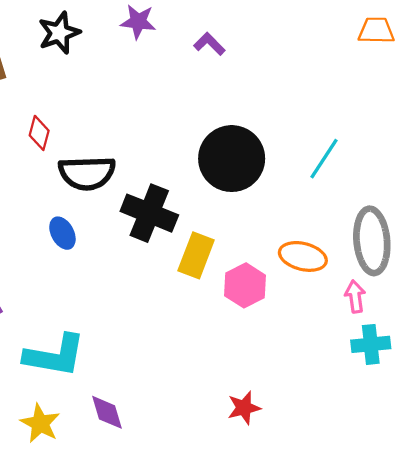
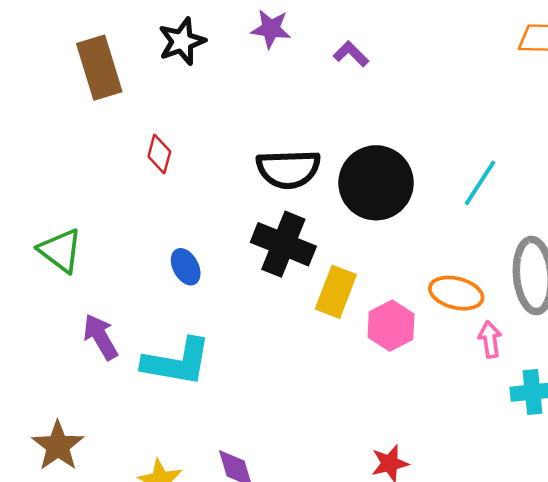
black semicircle: (87, 173) -> (288, 169), moved
pink arrow: (355, 297) -> (490, 339), moved
cyan L-shape: (55, 356) -> (177, 362), moved

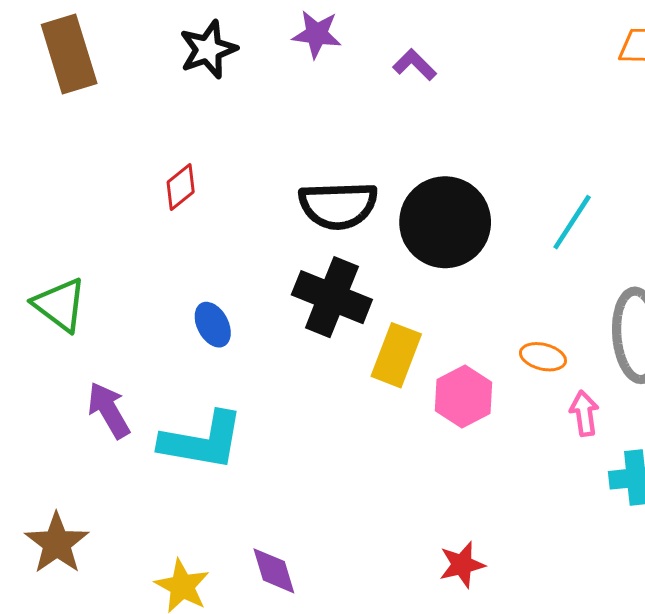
brown rectangle: (99, 68) -> (69, 54), moved
red diamond: (159, 154) -> (181, 187), turned 36
orange ellipse: (456, 293) -> (543, 357), size x0.7

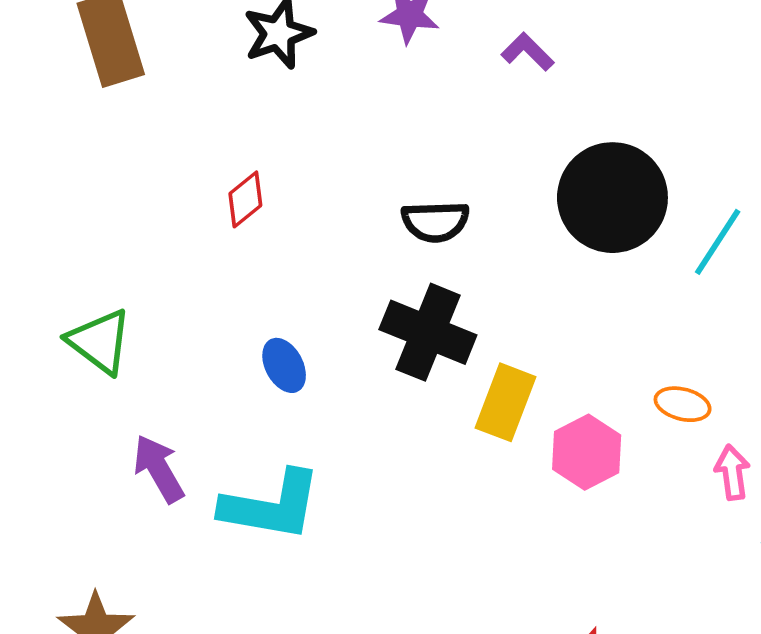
black semicircle: (338, 205) -> (435, 222), size x0.7
black circle: (445, 222) -> (612, 198), moved

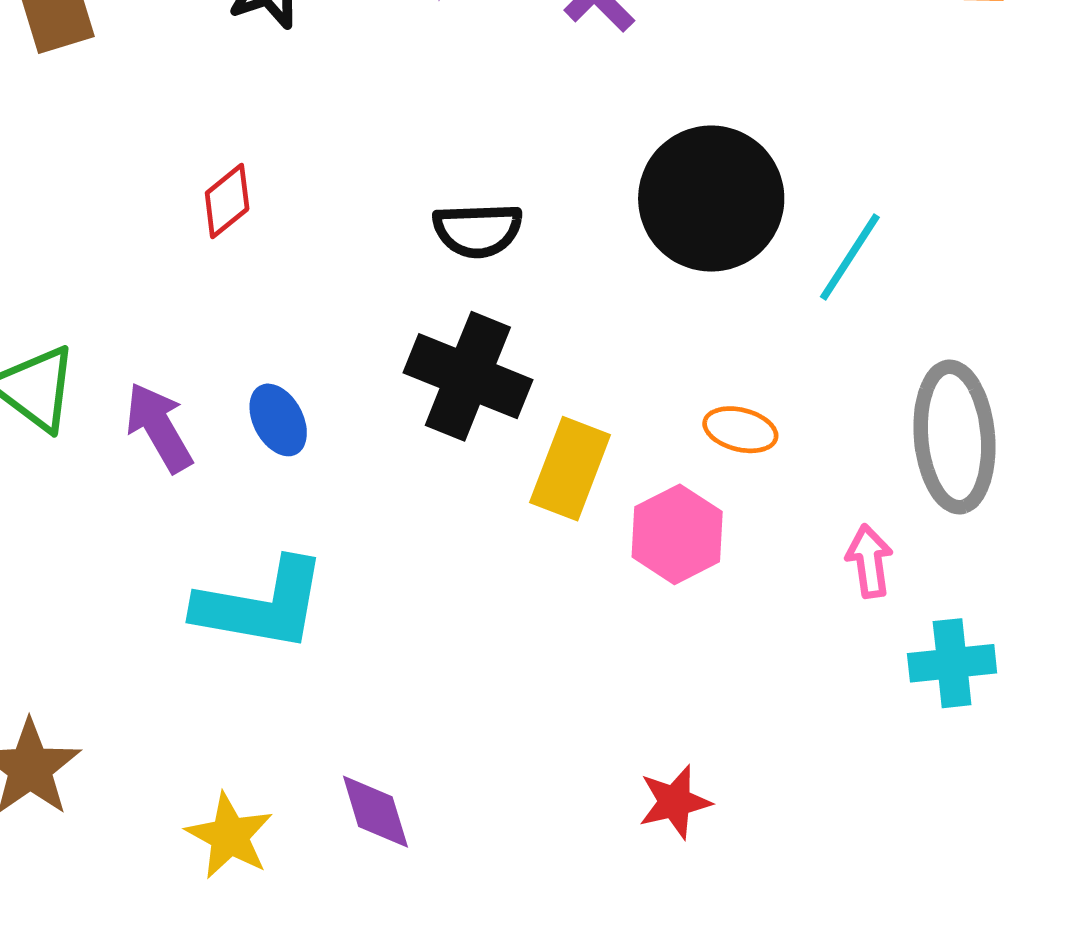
orange ellipse: (683, 404) -> (740, 430), moved
purple arrow: (159, 469) -> (159, 427), moved

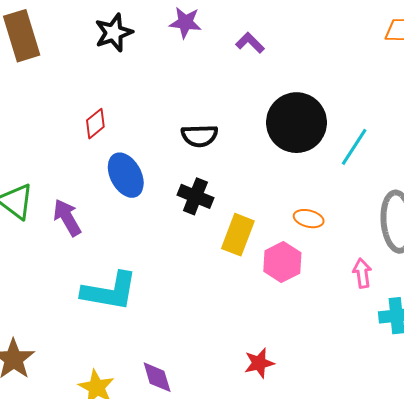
black cross: (468, 376) -> (195, 196), size x0.7
blue ellipse: (278, 420) -> (126, 175), moved, size x1.5
red star: (675, 802) -> (259, 363), moved

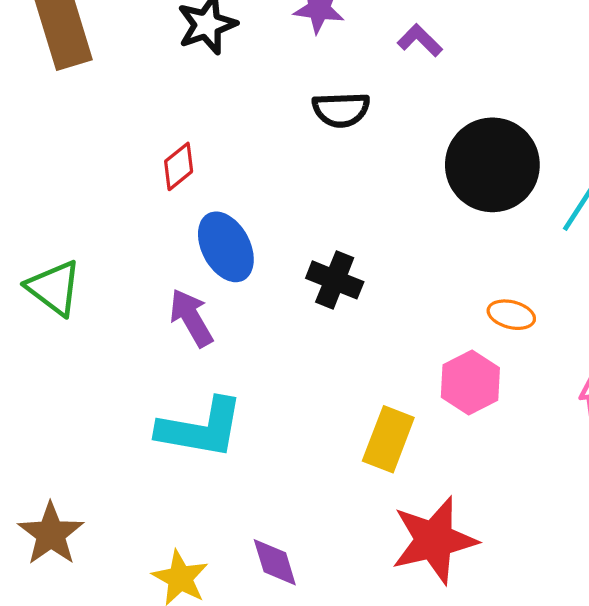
black semicircle: (199, 136) -> (341, 110), moved
purple arrow: (67, 218) -> (191, 318), moved
yellow rectangle: (238, 235) -> (388, 439), moved
red star: (259, 363) -> (434, 540), size x1.8

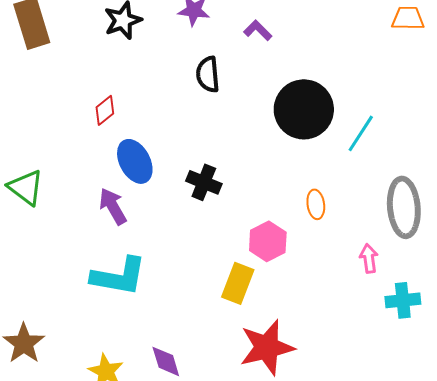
black semicircle: (341, 110) -> (208, 74), turned 87
orange ellipse: (511, 315) -> (316, 204), turned 68
pink hexagon: (470, 382) -> (268, 241), moved

